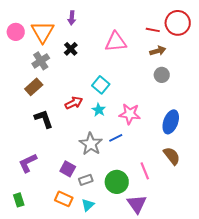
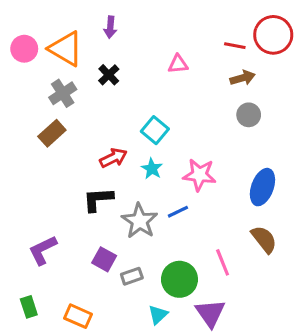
orange triangle: (43, 32) -> (66, 49), turned -30
pink triangle: (116, 42) -> (178, 64), size x0.6
black L-shape: (44, 119) -> (98, 199), moved, turned -75
orange rectangle: (64, 199) -> (78, 316), moved
cyan triangle: (88, 205) -> (158, 315), moved

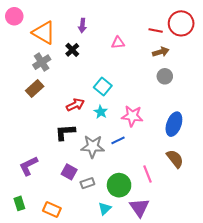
purple arrow: (110, 27) -> (82, 25), moved
pink circle: (24, 49) -> (14, 16), moved
gray star: (140, 221) -> (93, 146), turned -30

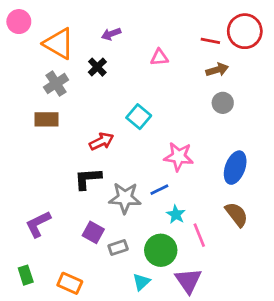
purple arrow: (82, 25) -> (111, 34), turned 64
brown rectangle: (35, 89) -> (46, 119), turned 42
cyan star: (101, 112) -> (176, 214), moved

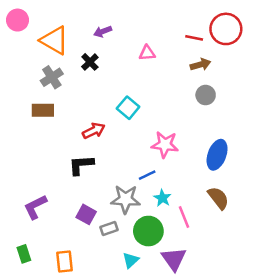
gray star: (125, 198) -> (126, 199), moved
orange rectangle: (70, 283) -> (65, 262), turned 60

